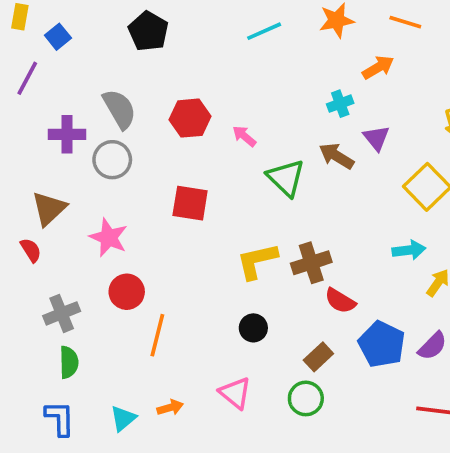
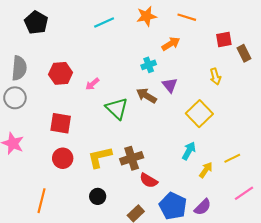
gray semicircle: (119, 109) -> (19, 68), turned 35
pink arrow: (244, 136) -> (92, 84), turned -80
cyan arrow: (409, 250) -> (189, 151), turned -54
red circle: (127, 292) -> (63, 158), moved

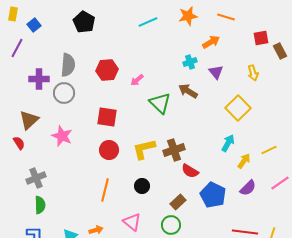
purple triangle: (170, 85) -> (216, 72), moved
orange line: (41, 201) -> (105, 190), moved
purple semicircle: (203, 207) -> (248, 188), moved

